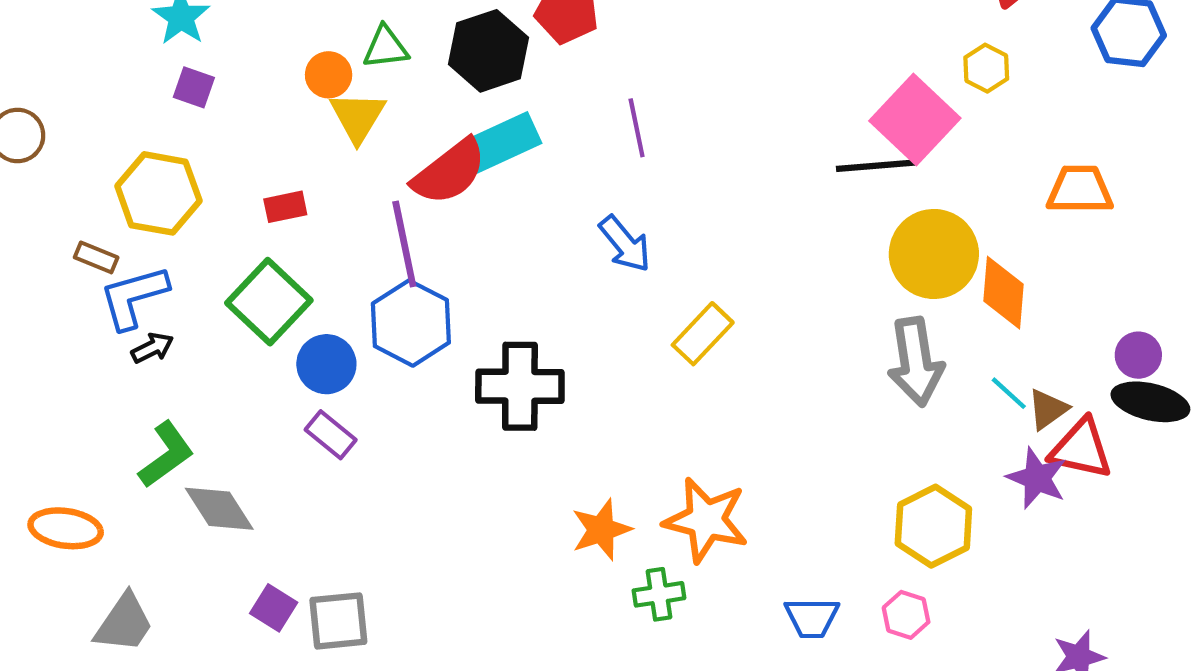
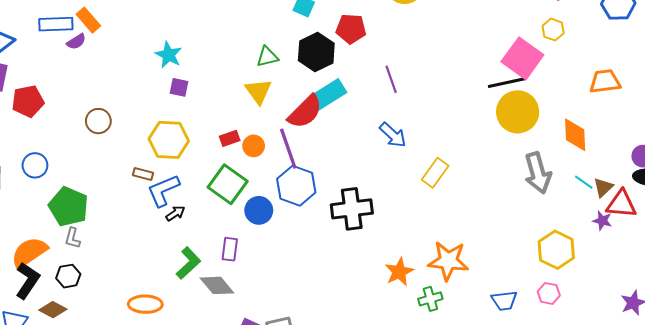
orange circle: (329, 75) -> (254, 146), moved
yellow circle: (934, 254) -> (518, 112), moved
purple rectangle: (331, 435) -> (230, 249), moved, turned 65
purple star: (1037, 478) -> (602, 221), size x0.7

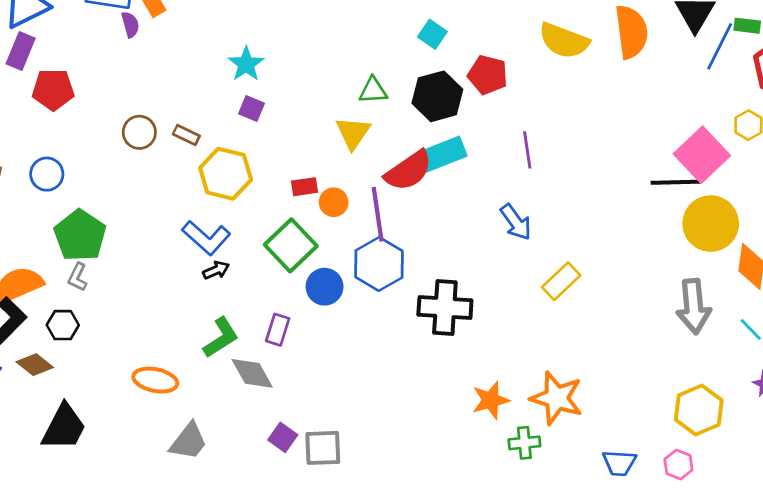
purple semicircle: (76, 42) -> (130, 25), turned -84
yellow circle: (518, 112) -> (711, 224), moved
brown rectangle: (143, 174) -> (186, 135), moved
blue L-shape: (163, 190) -> (206, 238), turned -126

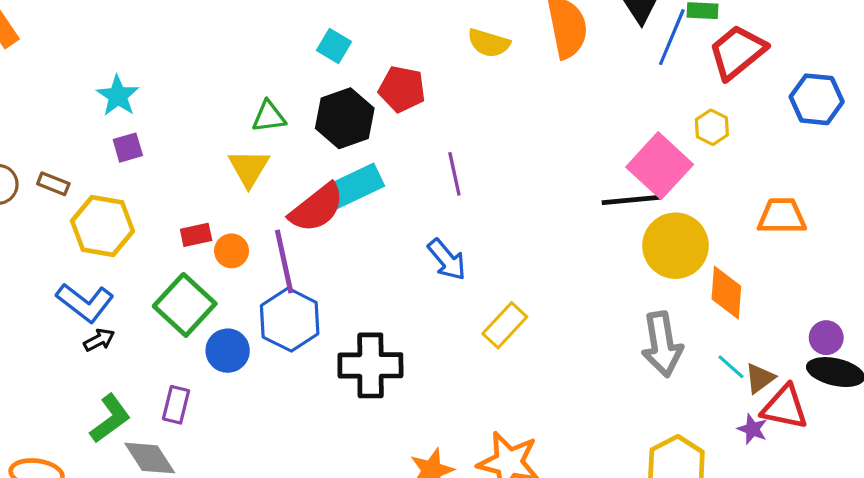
yellow semicircle: (564, 41) -> (489, 43), size x0.7
purple square: (252, 109) -> (128, 148), turned -35

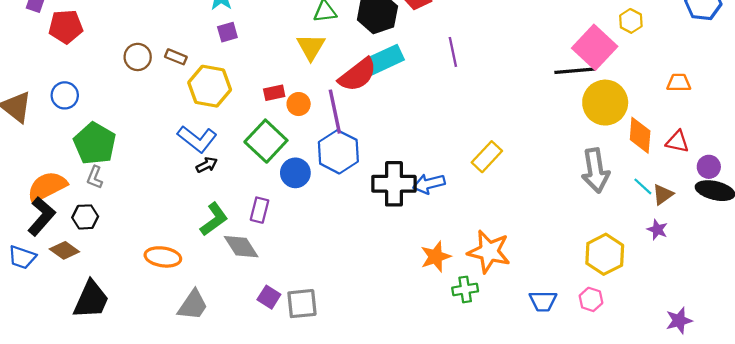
orange trapezoid: (782, 216) -> (679, 83), size x0.7
blue arrow: (447, 260) -> (429, 184), moved, turned 116
red triangle: (785, 407) -> (677, 142), moved, size x0.7

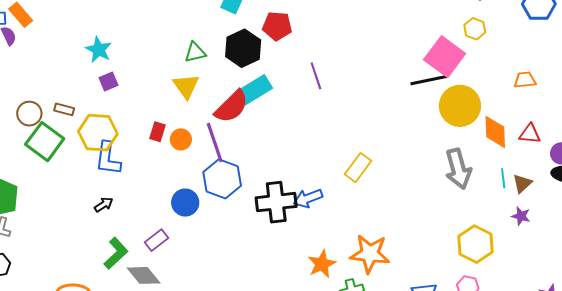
red rectangle: (274, 93) -> (157, 132), turned -54
blue L-shape: (197, 139) -> (108, 158), moved, turned 66
green square: (266, 141) -> (45, 142), moved
cyan line: (643, 186) -> (503, 178), turned 48
purple rectangle: (260, 210) -> (156, 240), turned 45

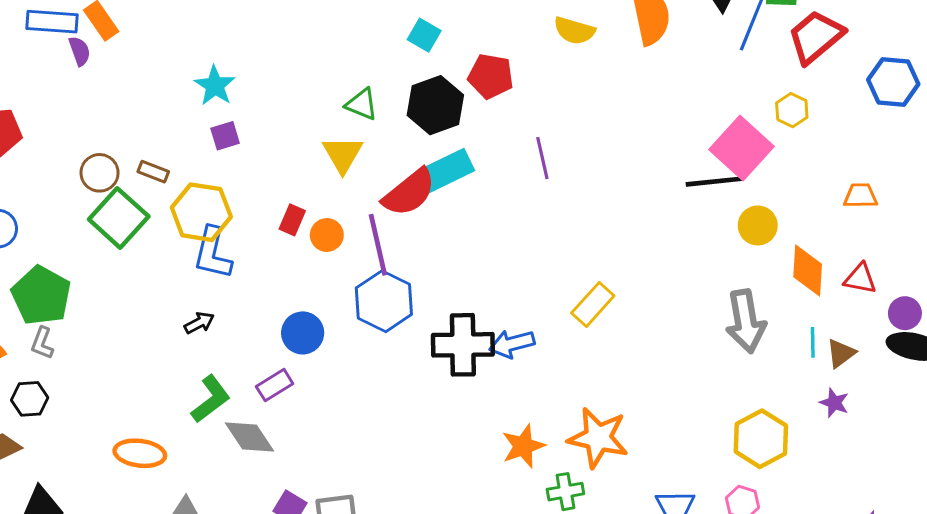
green triangle: (195, 52) -> (362, 104), turned 30
yellow circle: (460, 106) -> (758, 225), size x0.6
blue circle: (185, 203) -> (303, 333), moved

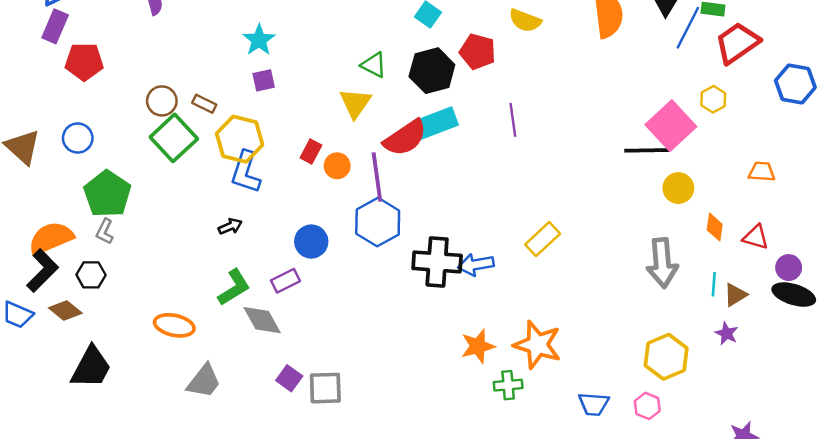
yellow semicircle: (574, 31) -> (525, 21), moved
orange diamond: (808, 271) -> (715, 227), size x0.7

